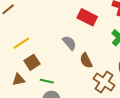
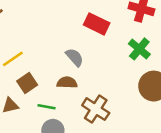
brown semicircle: (86, 61) -> (67, 83), moved, turned 119
brown cross: (104, 82) -> (96, 109), moved

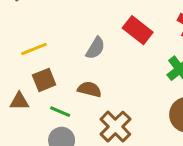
gray semicircle: (75, 57) -> (95, 48), moved, turned 60

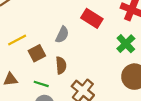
brown square: (44, 80) -> (37, 53), moved
brown semicircle: (89, 89) -> (61, 65), turned 77

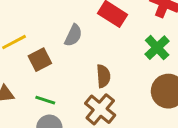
brown semicircle: (61, 65) -> (103, 76), moved

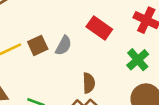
brown square: (40, 60) -> (38, 45), moved

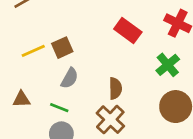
gray semicircle: (64, 45) -> (70, 78), moved

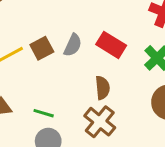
red rectangle: (128, 30) -> (111, 45), moved
gray semicircle: (70, 78) -> (73, 45), moved

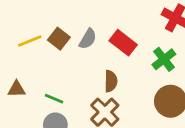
brown square: (42, 48) -> (59, 39), turned -30

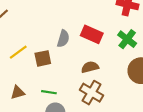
brown square: (59, 39) -> (43, 58), moved, turned -35
brown semicircle: (111, 81) -> (90, 67), turned -91

